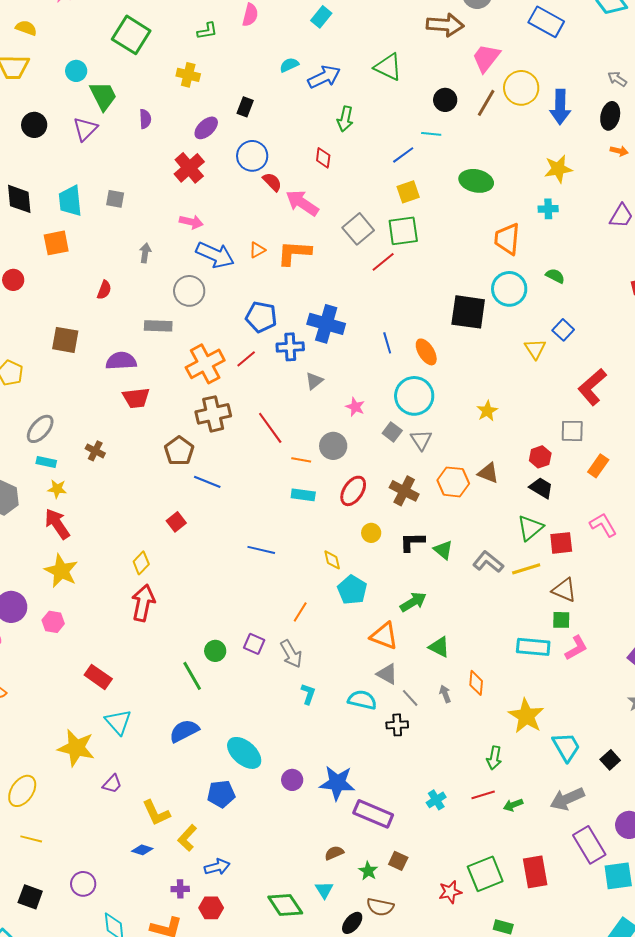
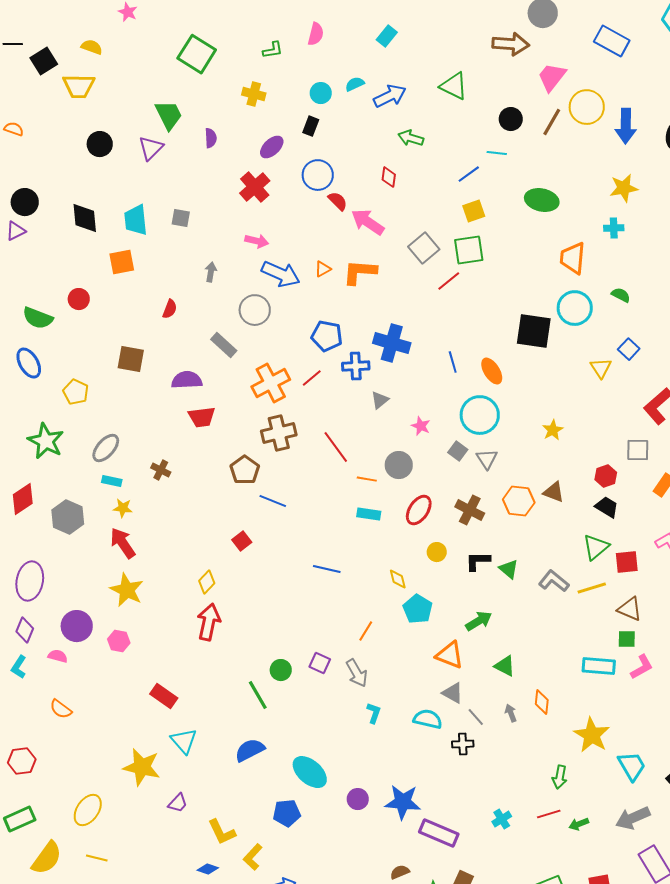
cyan circle: (76, 71) -> (321, 93), moved
green arrow: (345, 119) -> (411, 138), turned 95
gray rectangle: (158, 326) -> (224, 345), turned 40

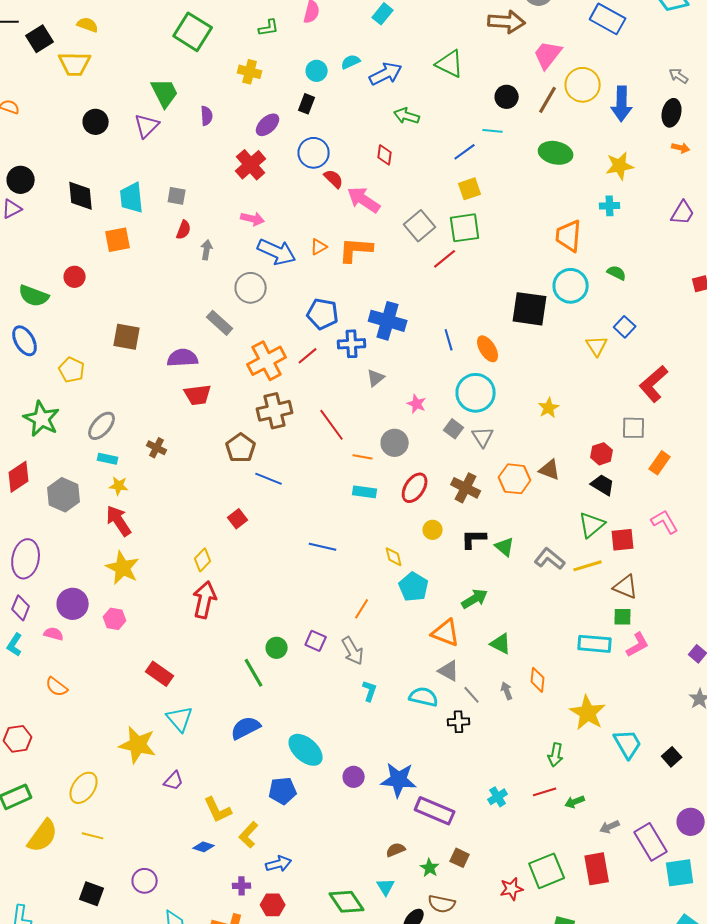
green ellipse: (542, 200) -> (556, 153), moved
red semicircle: (170, 309) -> (184, 230), moved
gray arrow: (633, 818) -> (610, 827), moved, size x0.6

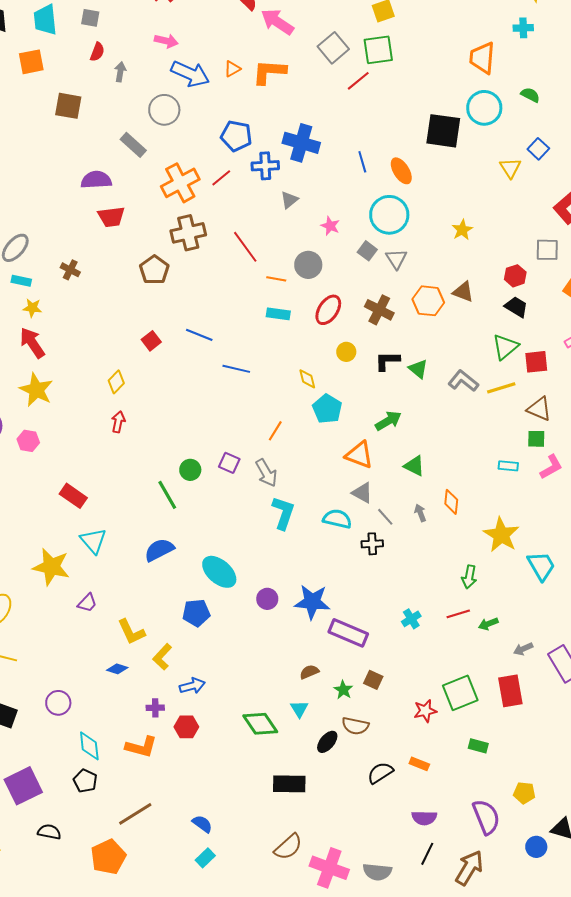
brown square: (127, 337) -> (68, 106), moved
blue line: (269, 479) -> (199, 335), moved
red arrow: (205, 600) -> (118, 422), size x0.6
cyan rectangle: (595, 644) -> (508, 466), size x0.6
cyan L-shape: (370, 691) -> (283, 513), size x1.6

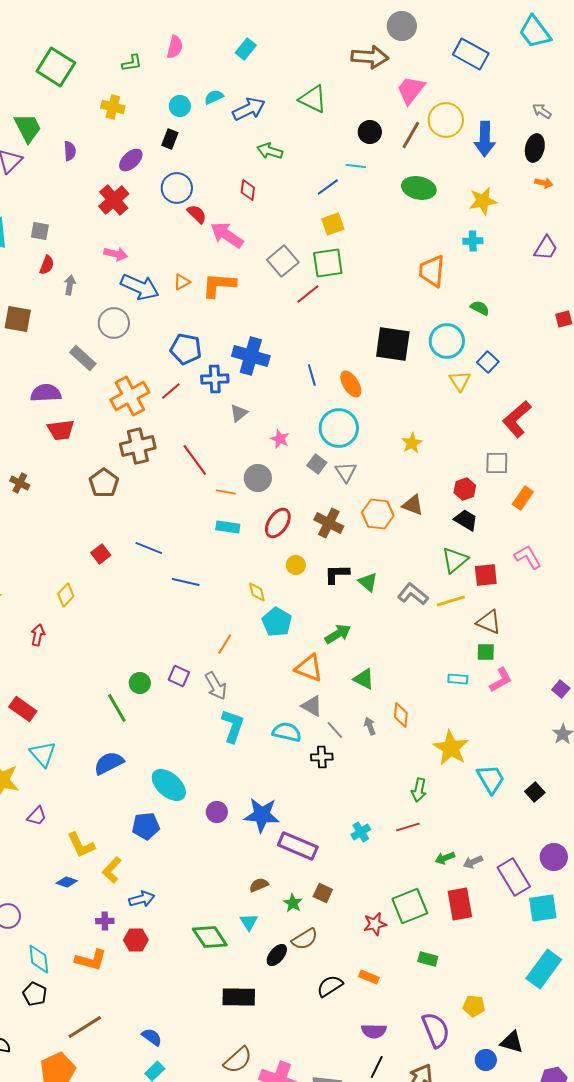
cyan circle: (484, 108) -> (447, 341), moved
red arrow: (118, 422) -> (38, 635), moved
green arrow: (488, 624) -> (445, 858), moved
brown semicircle: (355, 726) -> (305, 939), turned -44

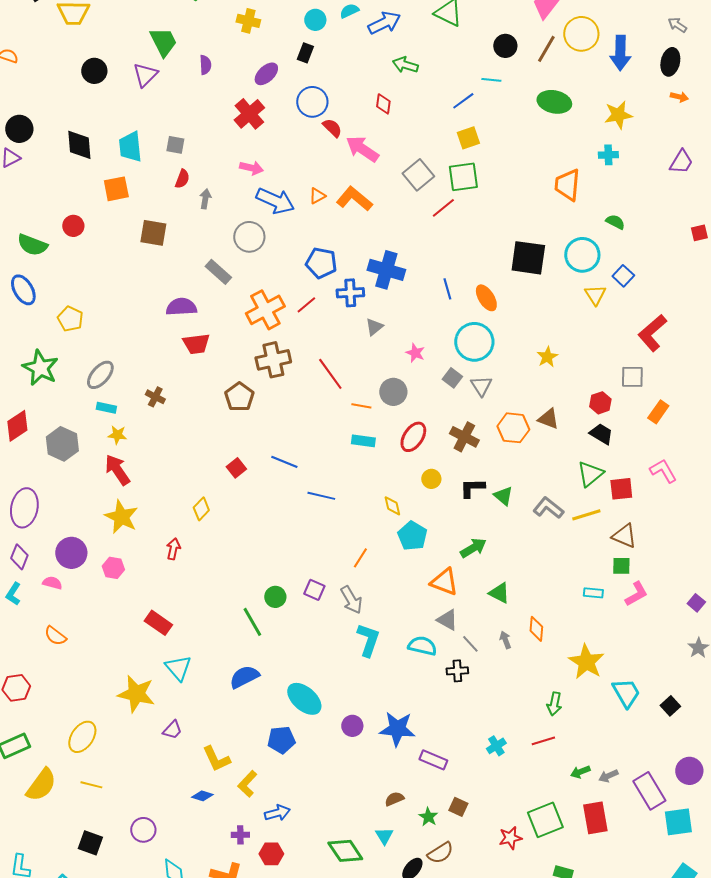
orange L-shape: (219, 285) -> (354, 199), turned 36
purple rectangle: (298, 846) -> (433, 760), size x0.7

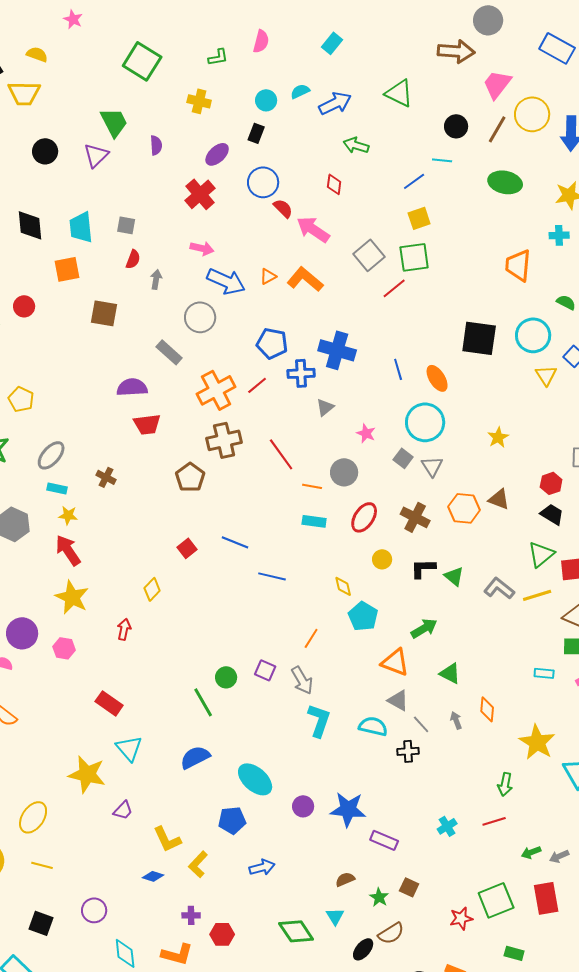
blue arrow: (277, 813) -> (262, 867), moved

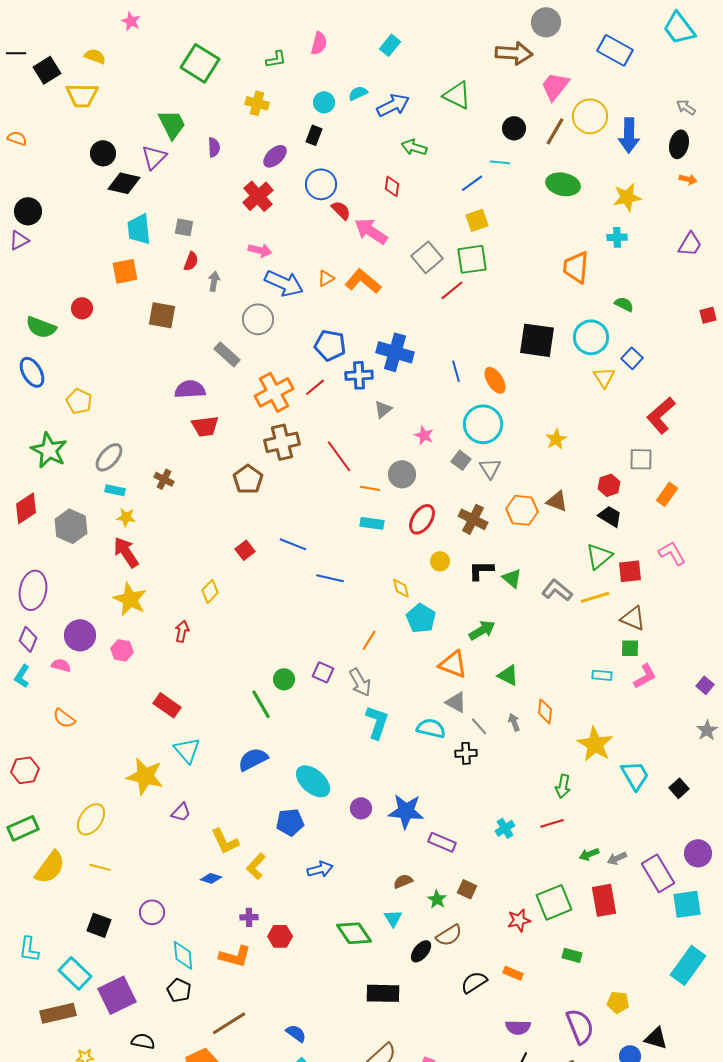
black diamond: (30, 225) -> (124, 183), moved, turned -72

